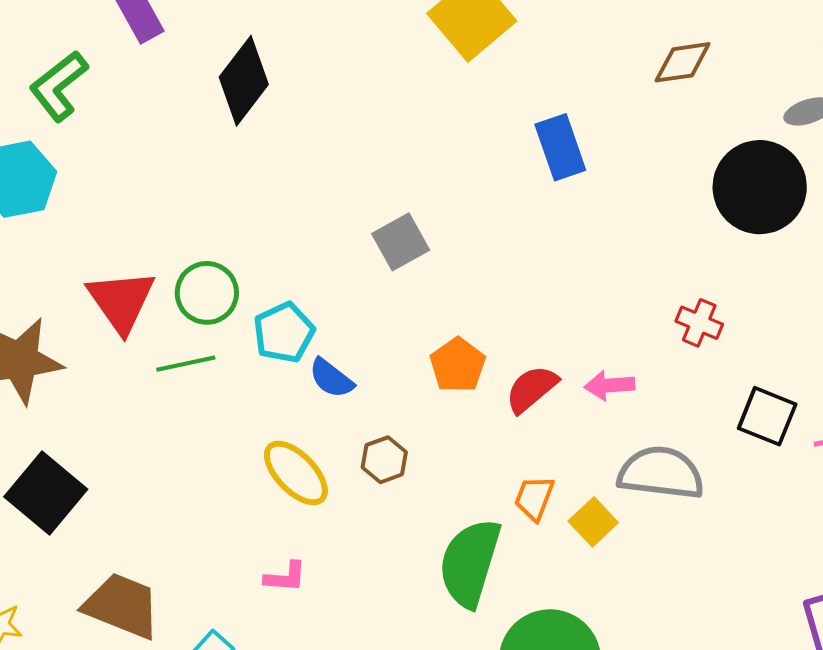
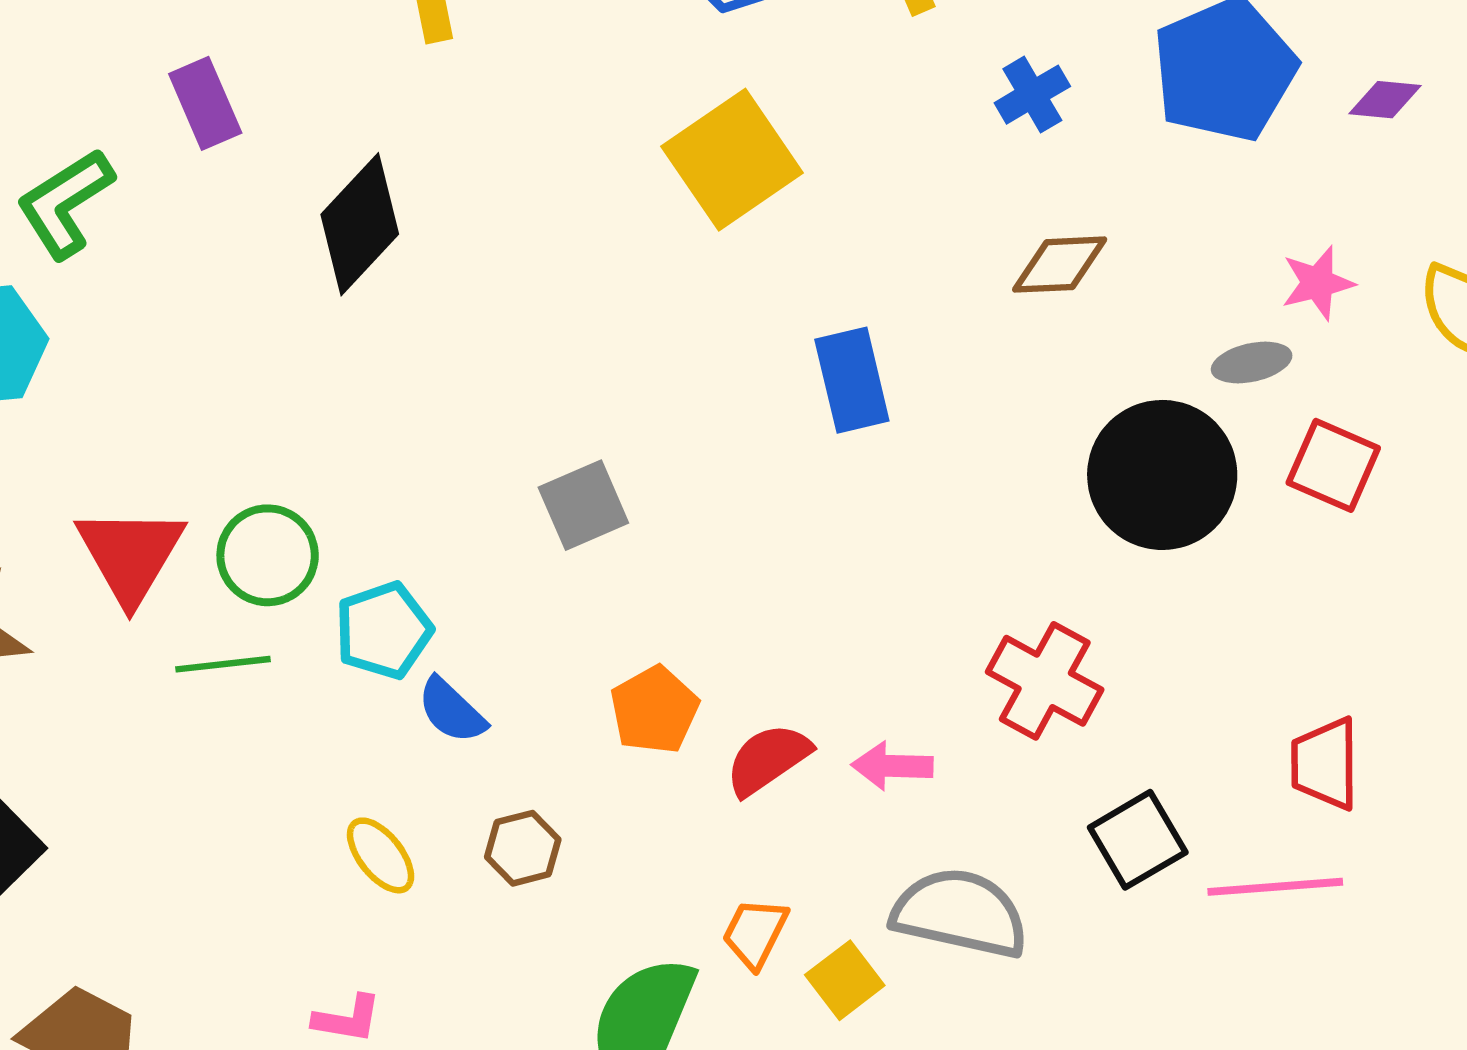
red cross: (699, 323) -> (1045, 681), size x1.5
black square: (767, 416) -> (1138, 840), turned 32
yellow ellipse: (296, 473) -> (381, 855), size x0.7

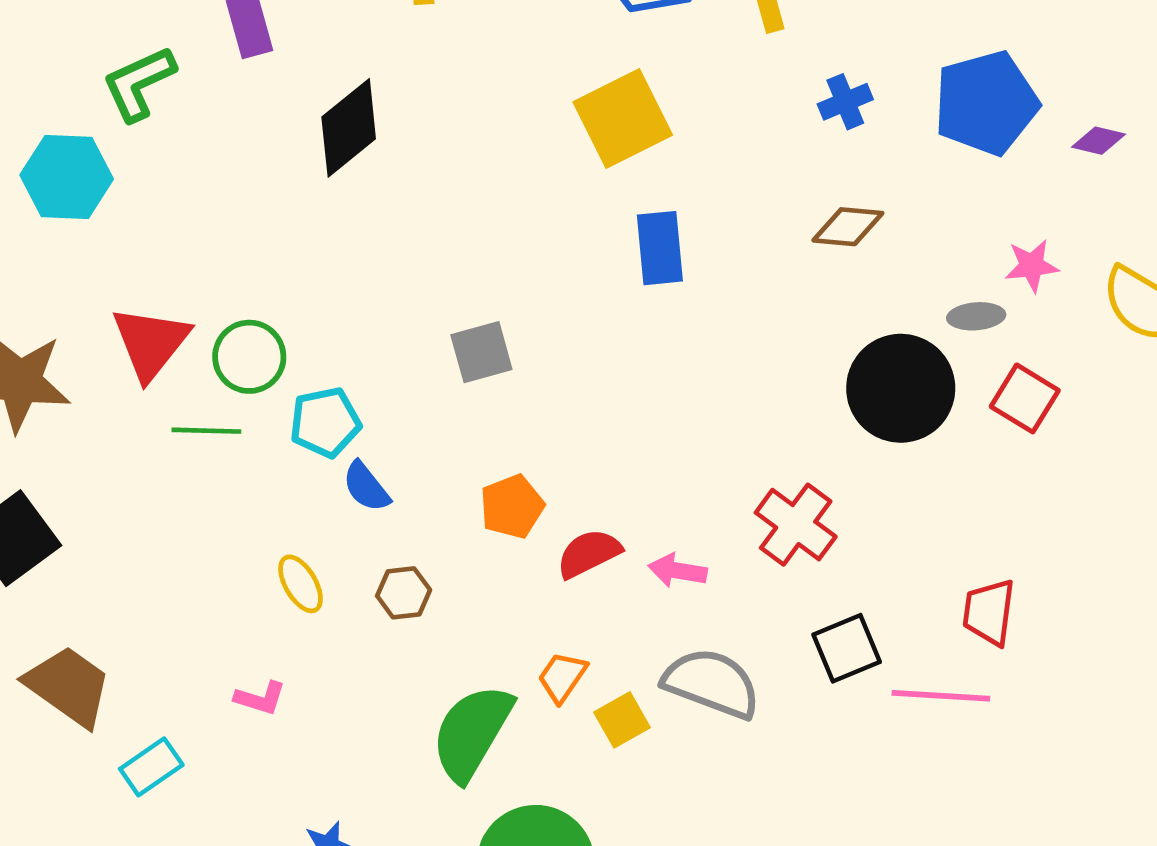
blue rectangle: (852, 380) -> (660, 248), moved

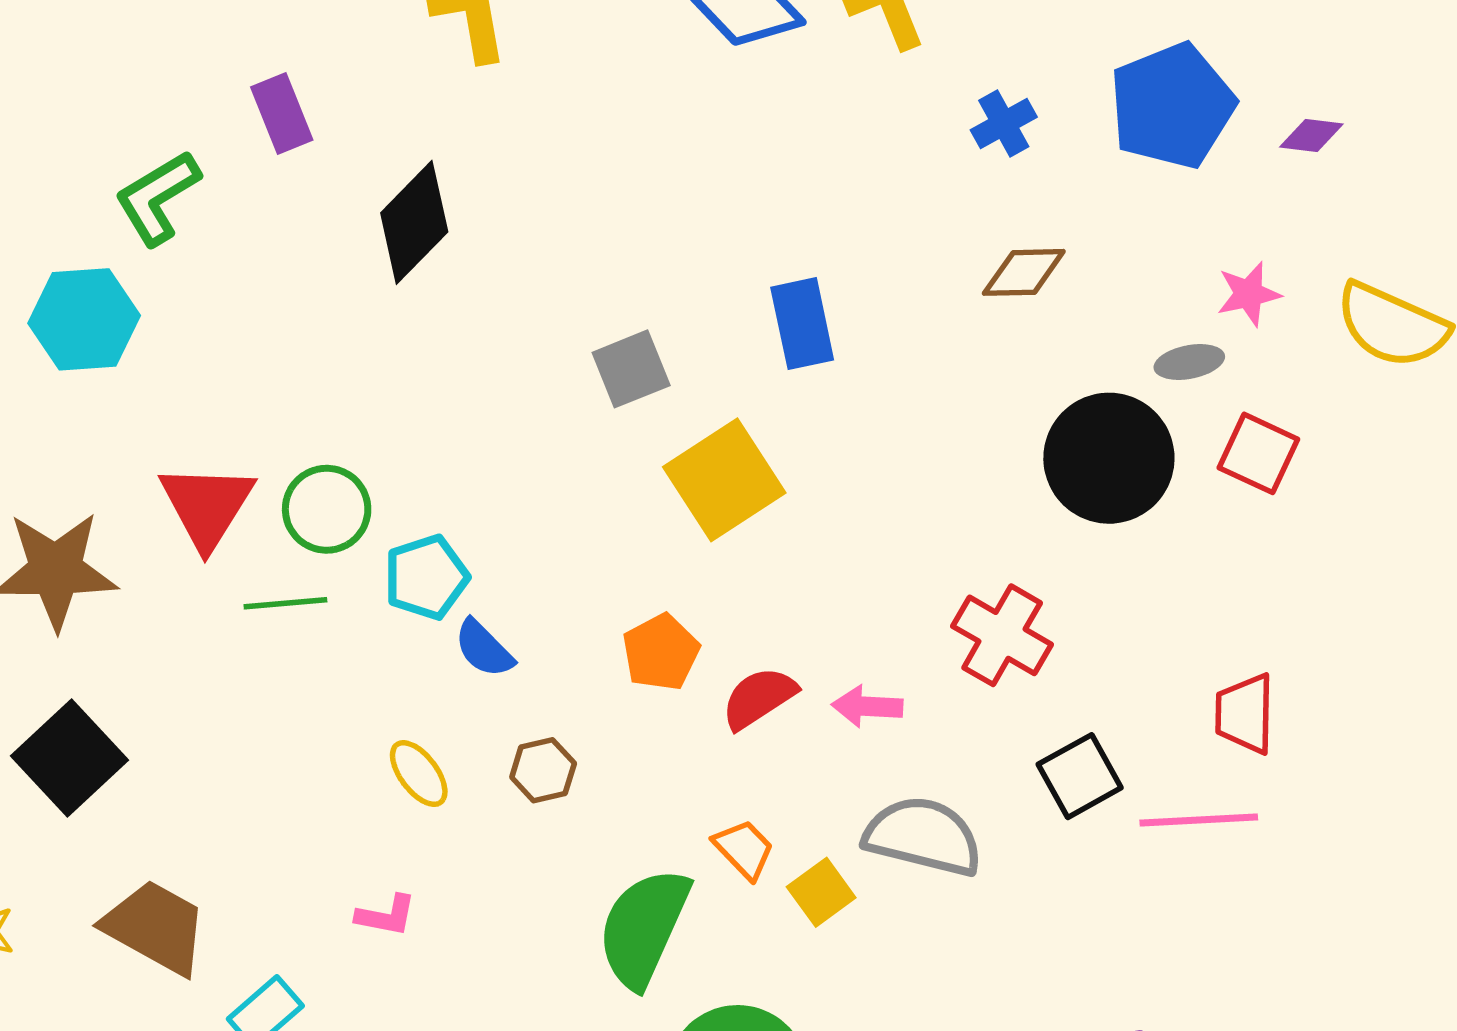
yellow square: (623, 119) -> (724, 480), moved
gray square: (481, 352) -> (631, 369), moved
orange trapezoid: (562, 677) -> (744, 849), turned 108

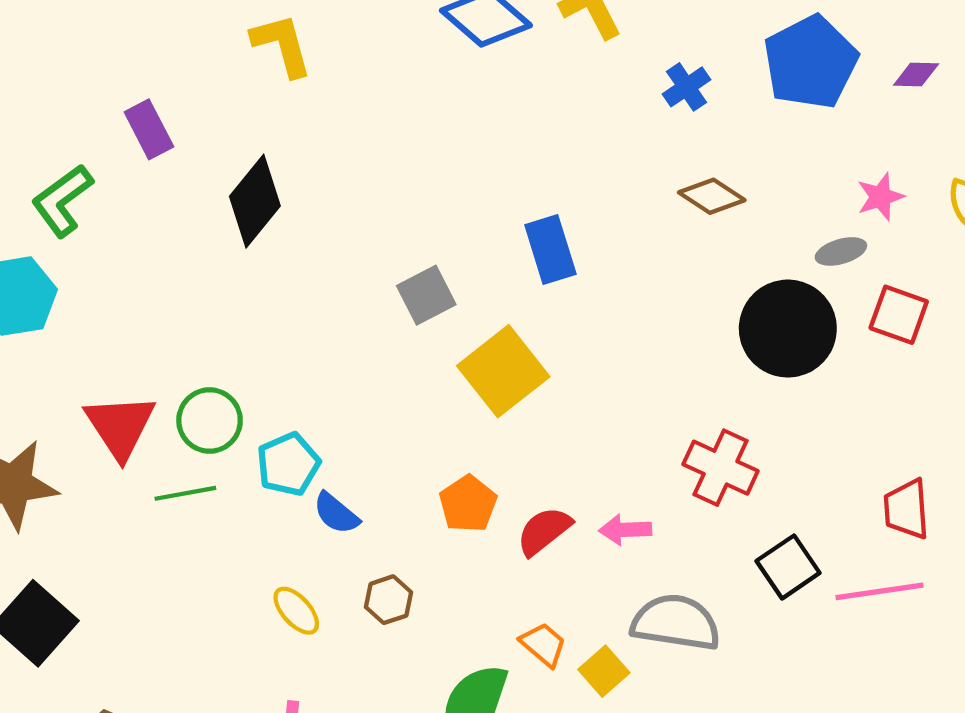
brown diamond: (1024, 272) -> (712, 196), turned 40

